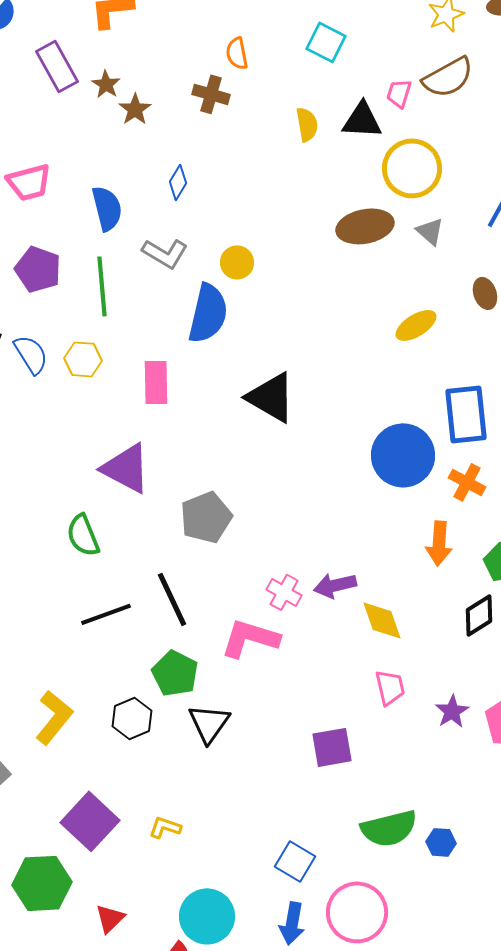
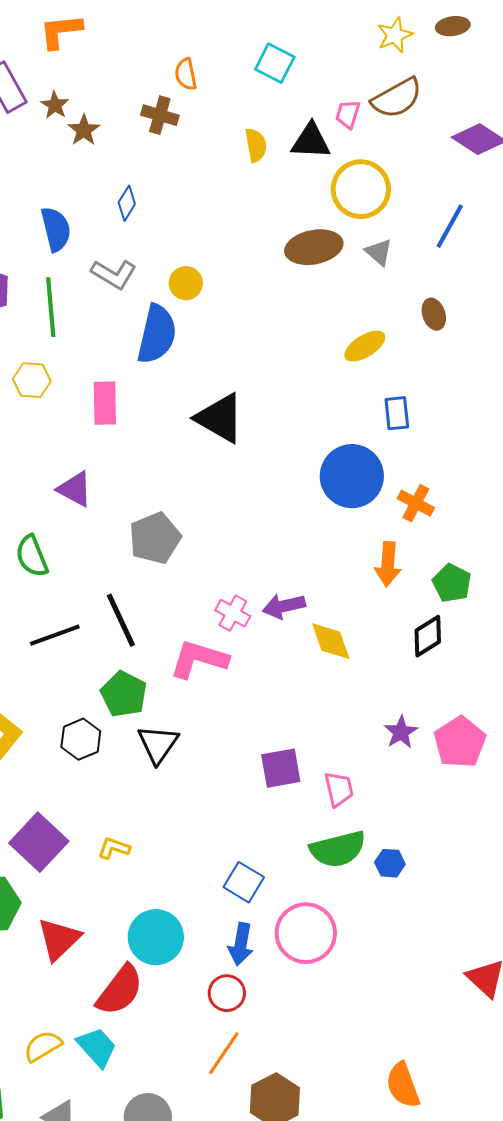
blue rectangle: (466, 414) -> (397, 413), moved, size x0.6
purple triangle: (126, 468) -> (75, 489), size x0.7
pink trapezoid: (390, 687) -> (339, 789), moved
red triangle: (110, 918) -> (59, 939), size x1.5

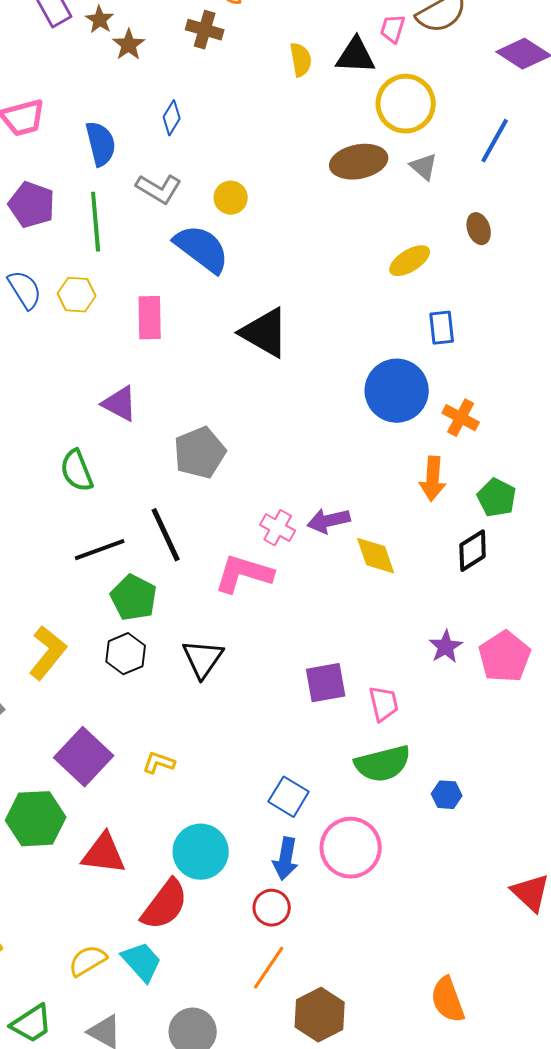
blue semicircle: (157, 334) -> (202, 249), turned -66
green pentagon: (124, 694) -> (134, 598), moved
blue hexagon: (390, 863) -> (447, 795), moved
red triangle: (59, 939) -> (104, 854), turned 51

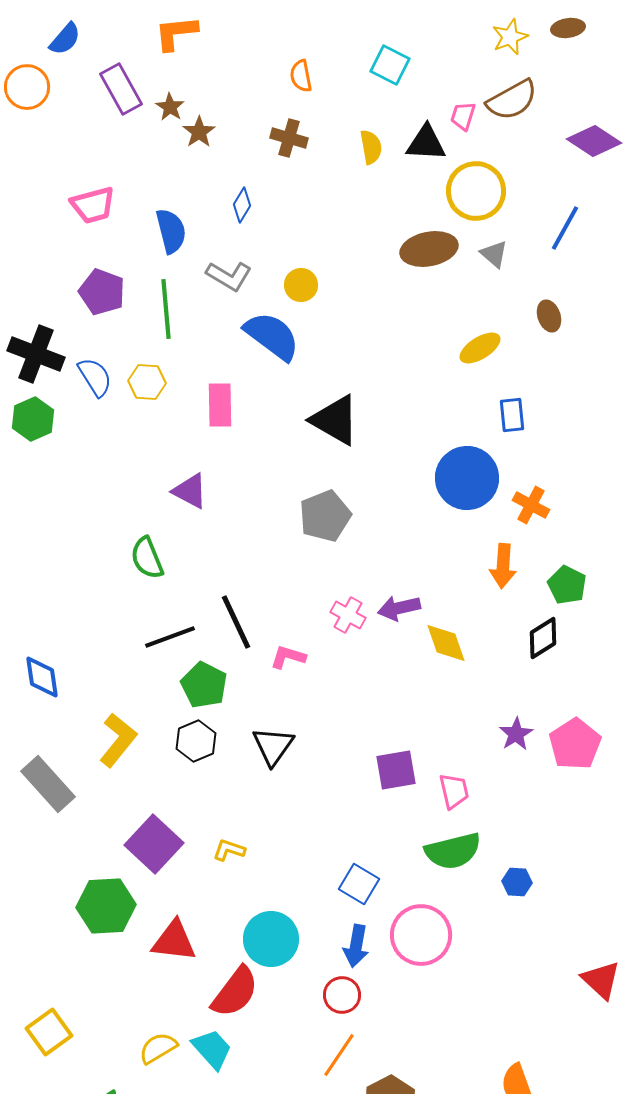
brown cross: (205, 30) -> (289, 138), moved
gray pentagon: (200, 453) -> (325, 516), moved
pink L-shape: (244, 574) -> (288, 657), moved, size x0.6

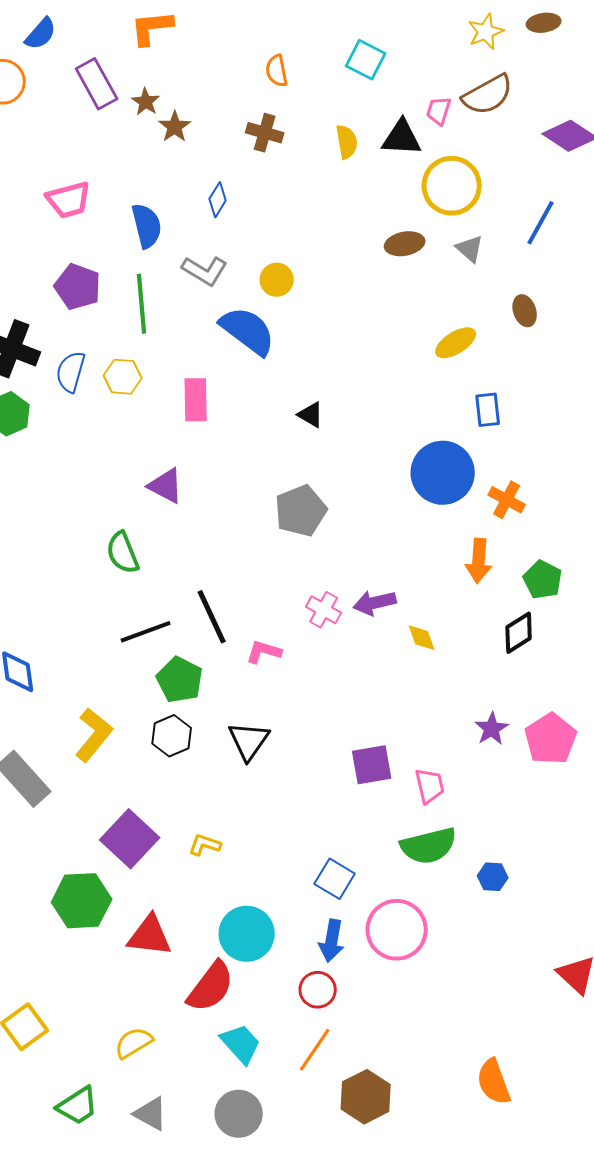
brown ellipse: (429, 249) -> (405, 244), size x0.7
blue semicircle: (95, 377) -> (71, 372), turned -132
black triangle: (335, 420) -> (311, 415), size x0.5
yellow diamond: (446, 643) -> (422, 638), size x0.7
cyan trapezoid: (212, 1049) -> (241, 1044), moved

